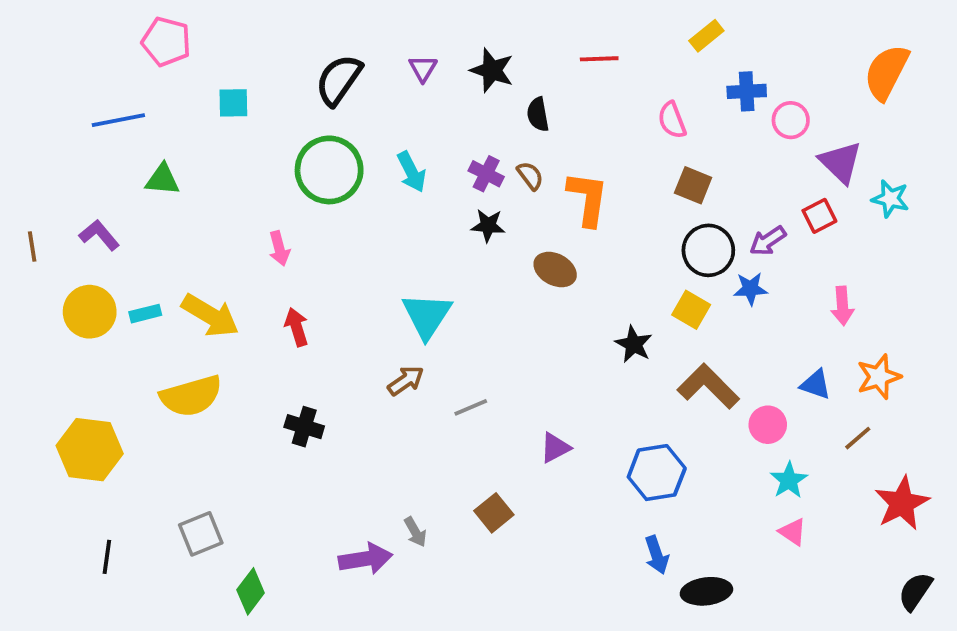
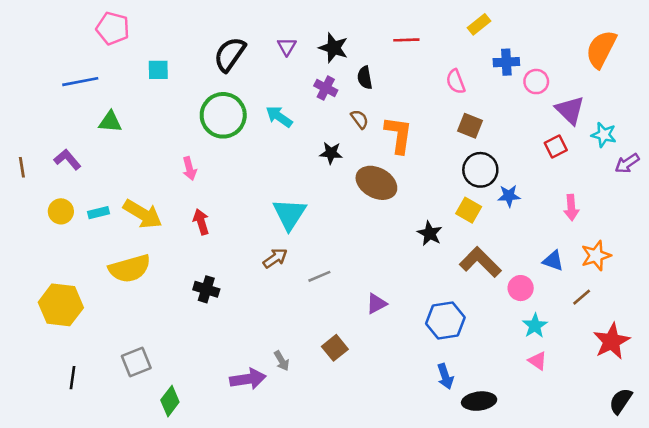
cyan arrow: (411, 172) -> (279, 117), turned 152
purple cross: (486, 174) -> (326, 88), moved
purple arrow: (768, 241) -> (627, 163), moved
brown ellipse: (555, 270) -> (376, 183), size x1.4
yellow circle: (90, 312) -> (61, 211), size x0.7

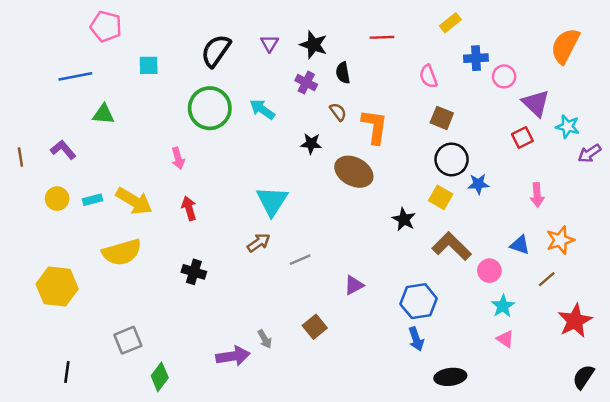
blue arrow: (445, 376) -> (416, 339), moved
black line: (73, 378) -> (67, 372), moved

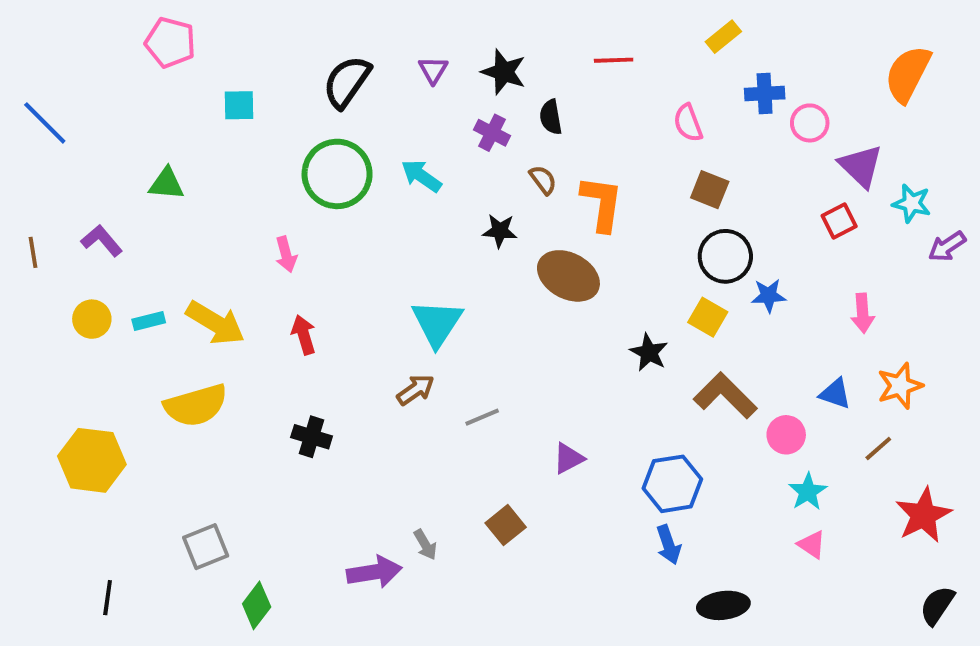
blue line: (75, 76) -> (45, 123), moved, turned 56

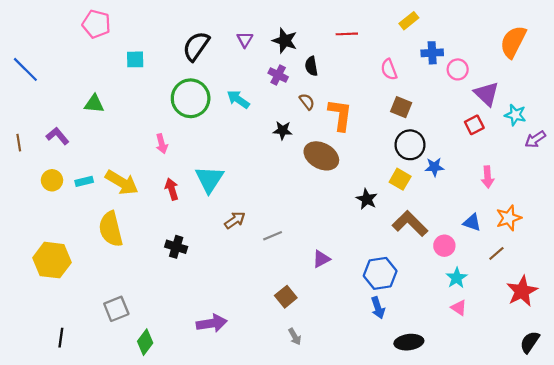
cyan triangle: (437, 323) -> (209, 179), moved
yellow semicircle: (196, 405) -> (111, 229), turned 92
gray arrow: (425, 545) -> (295, 337), moved

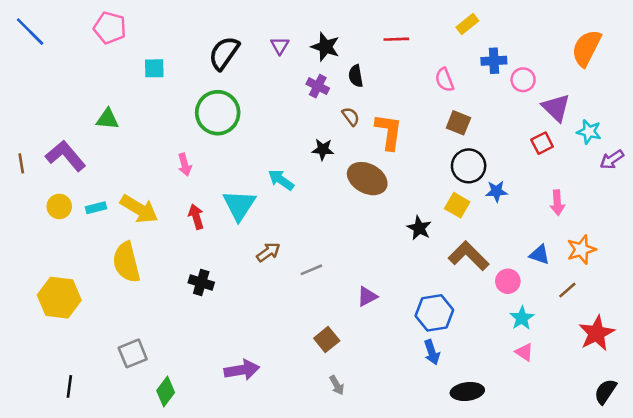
blue line: (25, 69) -> (30, 32), moved
cyan arrow: (238, 99) -> (281, 180), moved
purple L-shape: (58, 136) -> (66, 156), size x1.5

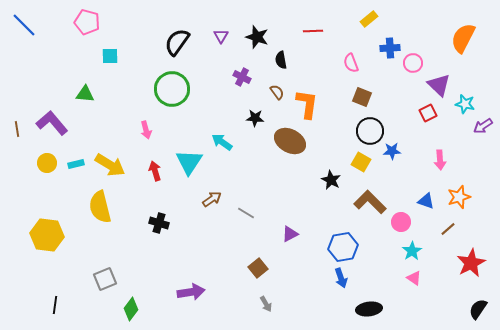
cyan square: (154, 68) -> (110, 56), moved
purple cross: (318, 86) -> (242, 77), moved
gray line: (311, 270) -> (246, 213), turned 54

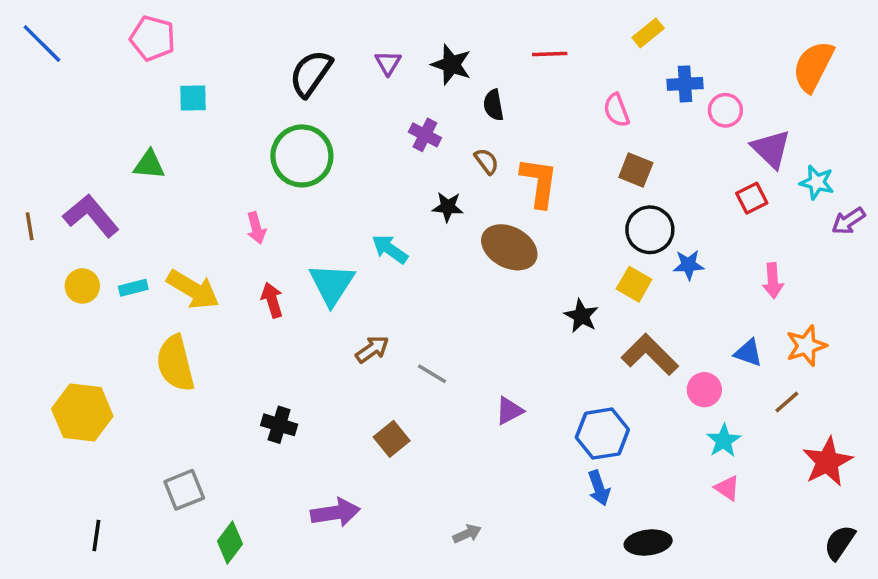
black cross: (159, 223) -> (279, 425), moved
brown square: (258, 268) -> (392, 439), moved
gray arrow: (266, 304) -> (467, 534), turned -84

